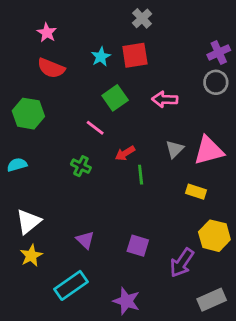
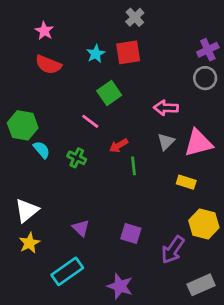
pink arrow: (165, 99) -> (166, 108), moved
green hexagon: (28, 114) -> (23, 125), moved
cyan semicircle: (17, 165) -> (42, 150), moved, turned 66

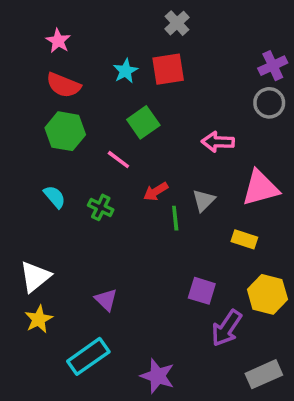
green hexagon: (23, 125) -> (65, 131), moved
gray triangle: (166, 142) -> (204, 200), moved
purple square: (131, 234) -> (202, 291), moved

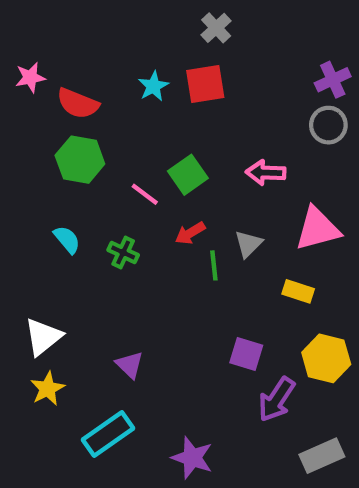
pink star: (58, 41) -> (30, 78), moved, turned 30
green square: (143, 122) -> (188, 175), moved

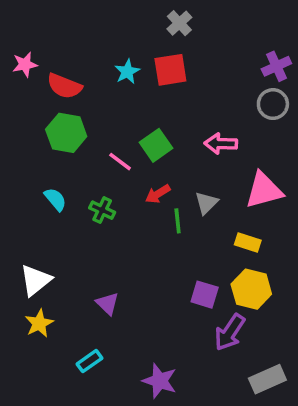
yellow hexagon: (326, 358) -> (251, 289), moved
cyan rectangle: (108, 434) -> (90, 361), size x0.6

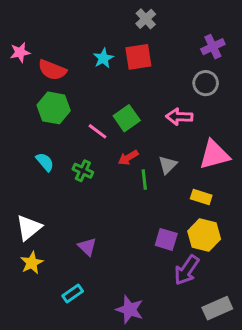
purple cross: (276, 66) -> (213, 47), moved
gray circle: (273, 104) -> (206, 83), moved

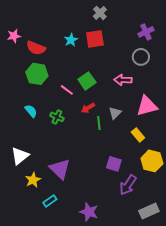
yellow rectangle: (201, 197) -> (138, 135), turned 32
yellow hexagon: (204, 235) -> (152, 161), moved
purple triangle: (87, 247) -> (60, 169), size x1.6
yellow star: (32, 263) -> (33, 180), moved

